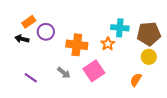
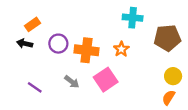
cyan cross: (120, 28) -> (133, 18), moved
purple circle: (46, 32) -> (58, 44), moved
yellow circle: (149, 57) -> (173, 76), moved
orange semicircle: (136, 80) -> (169, 98), moved

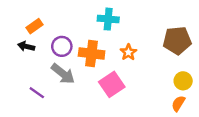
cyan cross: (133, 18) -> (108, 19), moved
gray arrow: (72, 82) -> (63, 74), moved, size x1.5

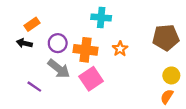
pink square: (112, 84) -> (91, 79), moved

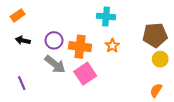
cyan cross: (101, 18) -> (106, 16), moved
orange rectangle: (32, 24) -> (18, 15), moved
yellow circle: (171, 75) -> (160, 59), moved
purple line: (34, 87) -> (22, 83), moved, turned 32

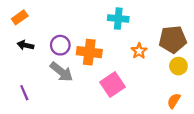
orange star: (112, 46) -> (139, 51), moved
pink square: (85, 74) -> (112, 85), moved

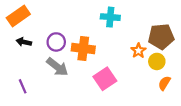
orange rectangle: (20, 17) -> (18, 16), size x1.5
orange star: (139, 51) -> (138, 51), moved
yellow circle: (178, 66) -> (157, 61), moved
orange semicircle: (174, 101) -> (164, 83), moved

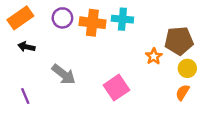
purple circle: (56, 42) -> (62, 18), moved
orange cross: (83, 48) -> (92, 23), moved
yellow circle: (157, 61) -> (187, 68), moved

